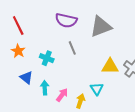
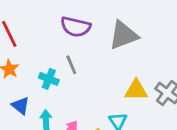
gray line: (72, 48) -> (71, 65), moved

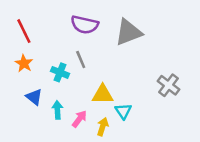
yellow triangle: (136, 90) -> (103, 94), moved

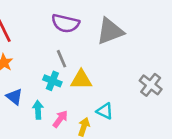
cyan cross: (60, 72) -> (52, 81), moved
yellow triangle: (103, 94) -> (81, 80), moved
cyan triangle: (123, 111) -> (105, 111), turned -30

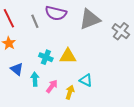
gray line: (62, 59) -> (35, 21), moved
gray cross: (151, 85) -> (121, 31), moved

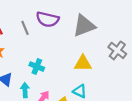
gray cross: (121, 31) -> (117, 50), moved
yellow triangle: (68, 56) -> (83, 63), moved

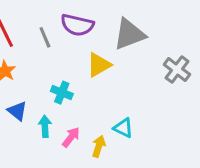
yellow triangle: (83, 63) -> (99, 65), moved, turned -30

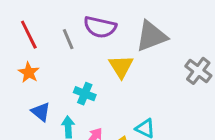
yellow triangle: (99, 65) -> (121, 66), turned -32

